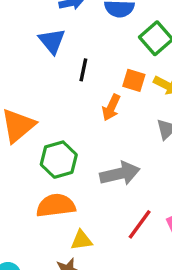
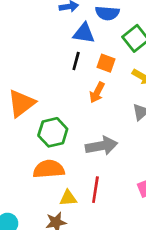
blue triangle: (52, 41) -> (84, 33), moved, turned -45
orange square: (134, 80) -> (106, 63), moved
red line: (140, 224) -> (95, 190), moved, turned -30

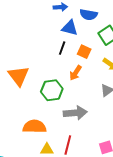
orange triangle: (21, 103) -> (19, 76), turned -35
green hexagon: (53, 132) -> (52, 90), moved

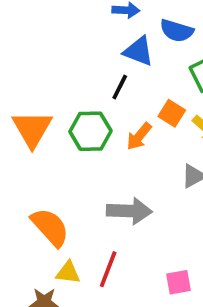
orange square: (84, 52) -> (172, 113), moved
green hexagon: (52, 90) -> (90, 131), moved
orange semicircle: (34, 127) -> (50, 227), turned 40

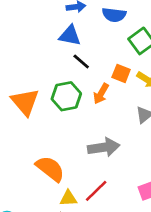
blue triangle: (139, 51) -> (70, 35), moved
black line: (120, 87) -> (81, 62), turned -66
red line: (108, 269) -> (96, 191), turned 35

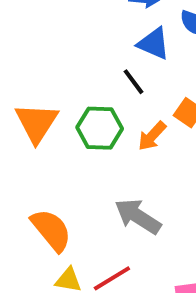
blue triangle: (70, 35) -> (154, 44), moved
gray arrow: (104, 147) -> (138, 216), turned -152

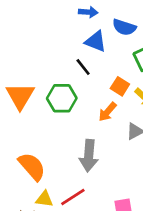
orange arrow: (152, 136) -> (107, 112), moved
gray arrow: (138, 216) -> (89, 156), turned -116

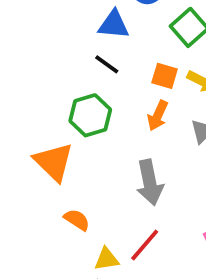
orange triangle: (20, 96) -> (54, 162), moved
orange semicircle: (32, 166) -> (77, 220), size x0.6

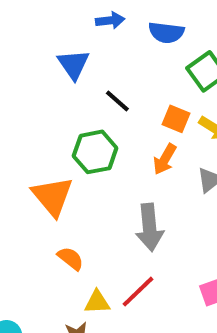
blue triangle: (114, 25) -> (73, 64), moved, turned 44

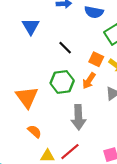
blue triangle: (73, 64) -> (31, 26), moved
green hexagon: (95, 152) -> (62, 82), moved

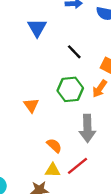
orange triangle: (27, 97) -> (31, 105), size x0.6
orange semicircle: (34, 131) -> (54, 146), moved

